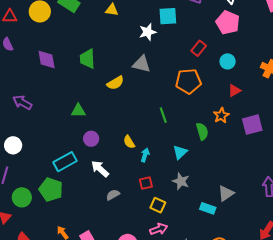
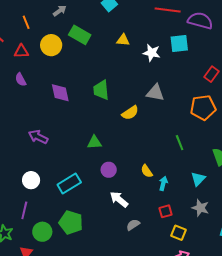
white star: (148, 32) -> (152, 53), moved, turned 30
cyan rectangle: (65, 162) -> (69, 183), moved

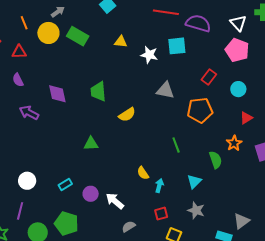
yellow circle: (51, 45) -> (48, 33), moved
gray triangle: (155, 93) -> (165, 90), moved
purple arrow: (38, 137) -> (29, 113), moved
purple circle: (109, 170) -> (91, 194), moved
cyan rectangle: (69, 183) -> (65, 185), size x0.6

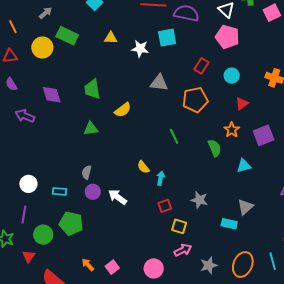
yellow circle: (48, 33) -> (42, 47), moved
green triangle: (91, 144) -> (91, 129), moved
cyan triangle: (194, 181) -> (244, 166), moved, turned 35
cyan rectangle: (65, 185) -> (60, 191), moved, turned 40
gray semicircle: (129, 227) -> (87, 172), moved, turned -40

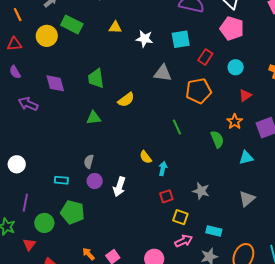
cyan square: (167, 38) -> (181, 39), moved
white circle: (28, 184) -> (17, 164), moved
white arrow: (117, 197) -> (119, 187), turned -108
cyan rectangle: (229, 224) -> (214, 231), moved

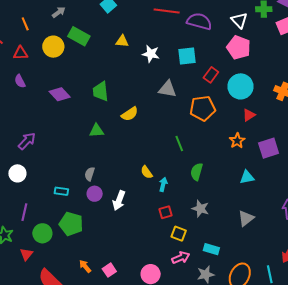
cyan circle: (236, 67) -> (240, 86), size x1.6
purple diamond: (55, 83) -> (60, 94), turned -30
purple arrow: (28, 104) -> (27, 141), moved, turned 108
green semicircle: (217, 139) -> (197, 172), moved, turned -144

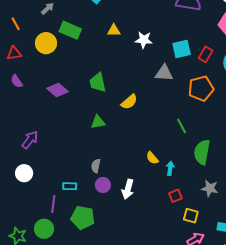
cyan square: (187, 56) -> (182, 49), moved
green semicircle: (197, 172) -> (202, 152), size x1.4
purple line: (24, 212) -> (53, 204), moved
green circle: (42, 233) -> (44, 229), moved

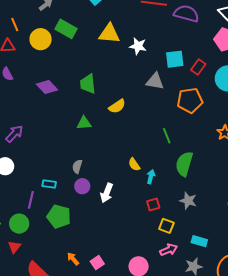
orange line: (16, 24) -> (15, 25), moved
yellow triangle: (114, 30) -> (109, 34), size x1.6

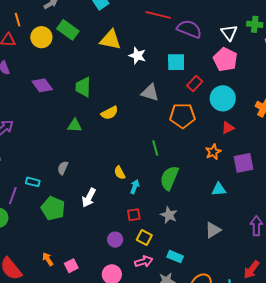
cyan square: (175, 59) -> (176, 62), moved
purple circle: (82, 186) -> (115, 240), moved
green pentagon: (59, 216) -> (53, 208), moved

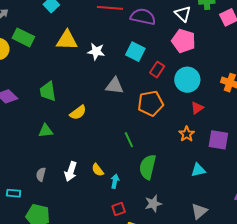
cyan square: (176, 62) -> (135, 52), turned 36
purple square: (244, 163) -> (218, 140), turned 30
white arrow: (89, 198) -> (71, 171), moved
gray star: (169, 215) -> (153, 204), turned -30

